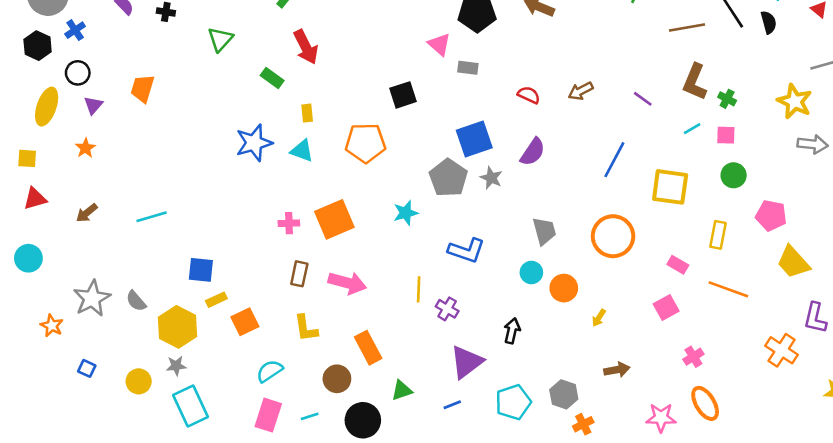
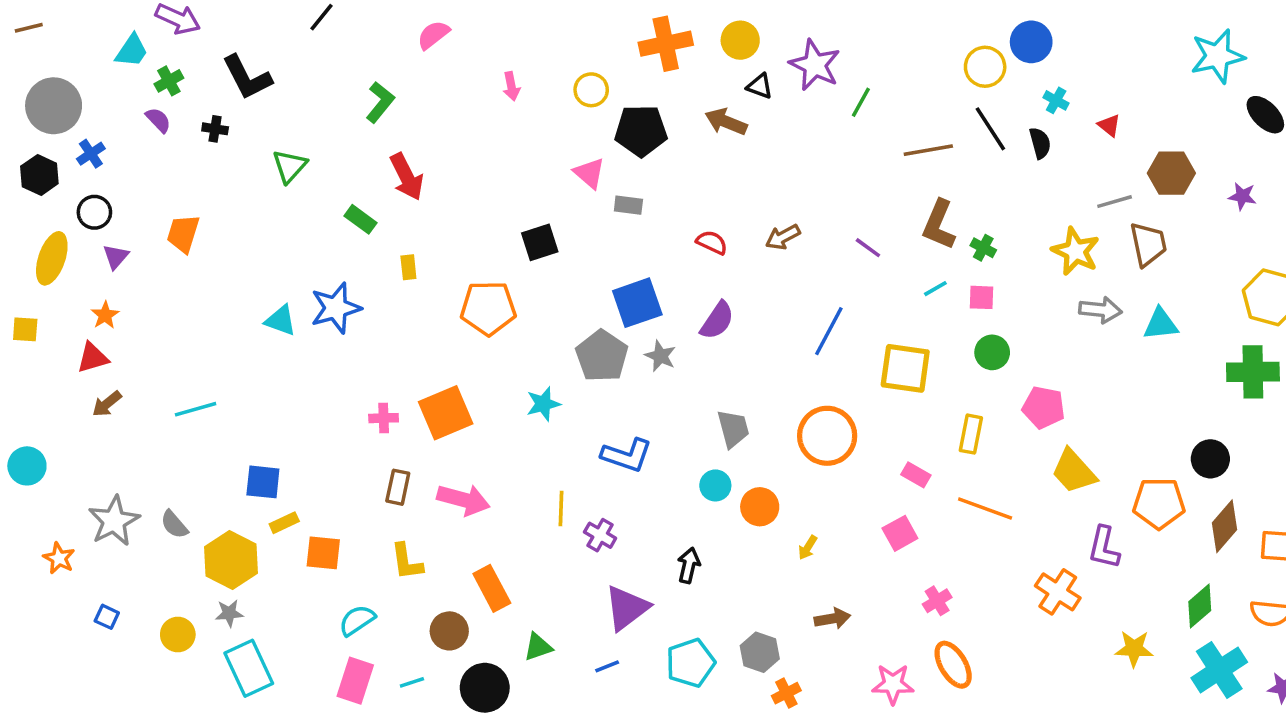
cyan triangle: (302, 151) -> (281, 320), moved
red triangle: (35, 199) -> (93, 358), moved
orange square: (245, 322) -> (323, 553), turned 32

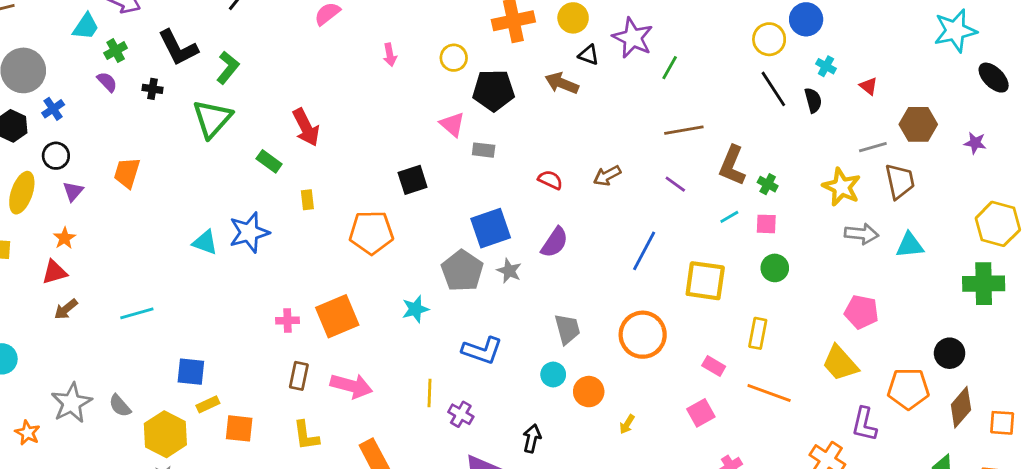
green L-shape: (380, 102) -> (228, 68), moved
brown line: (928, 150) -> (684, 130), moved
green triangle: (290, 166) -> (212, 119), size x1.4
pink pentagon: (1044, 407) -> (861, 312), moved

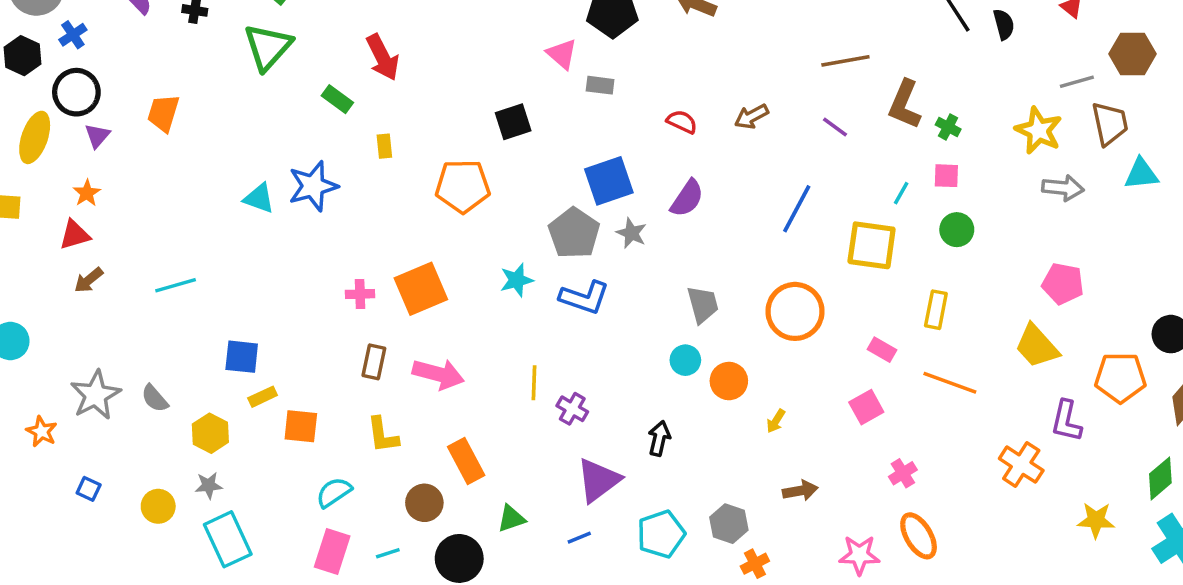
black circle: (56, 156) -> (76, 92), size x1.4
cyan line: (729, 217) -> (901, 193), moved, turned -30
cyan triangle: (910, 245) -> (1141, 174), moved
blue L-shape: (482, 350) -> (584, 297), moved
yellow hexagon: (165, 434) -> (210, 433), size x0.7

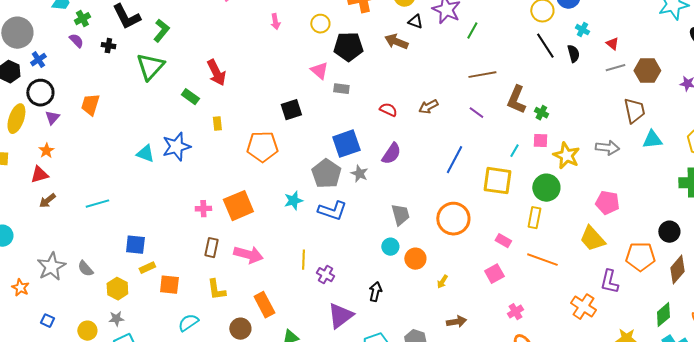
gray line: (1077, 82) -> (615, 68), moved
yellow star: (1039, 130) -> (566, 156), moved
green circle: (957, 230) -> (546, 188), moved, size x1.4

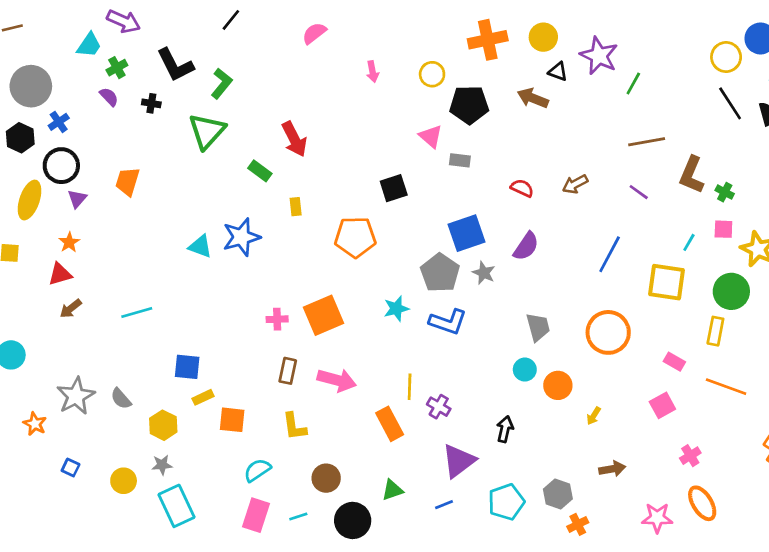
orange rectangle: (264, 305) -> (390, 424), moved

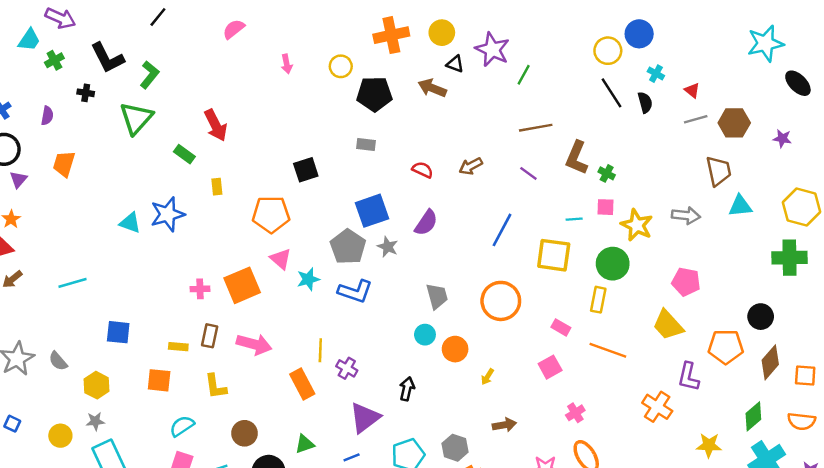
purple semicircle: (109, 97) -> (47, 116), moved, turned 54
pink triangle: (431, 136) -> (281, 259), moved
cyan line: (689, 242) -> (574, 219), turned 56
yellow rectangle: (203, 397) -> (178, 347), moved, turned 30

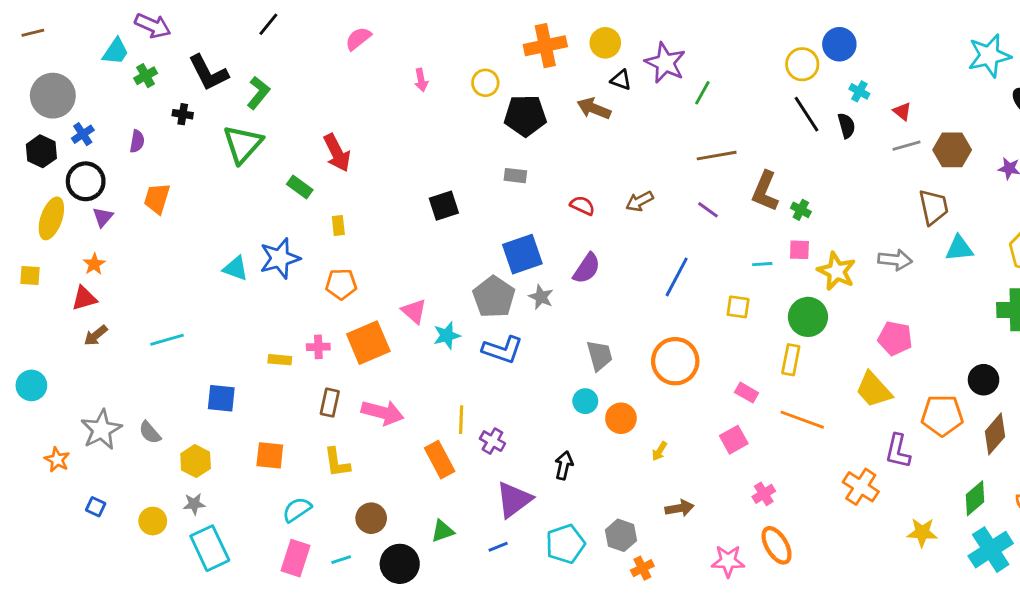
orange pentagon: (271, 214) -> (341, 284), moved, size x0.7
yellow square: (554, 255) -> (738, 307), size x0.6
yellow rectangle: (178, 347) -> (280, 360), moved

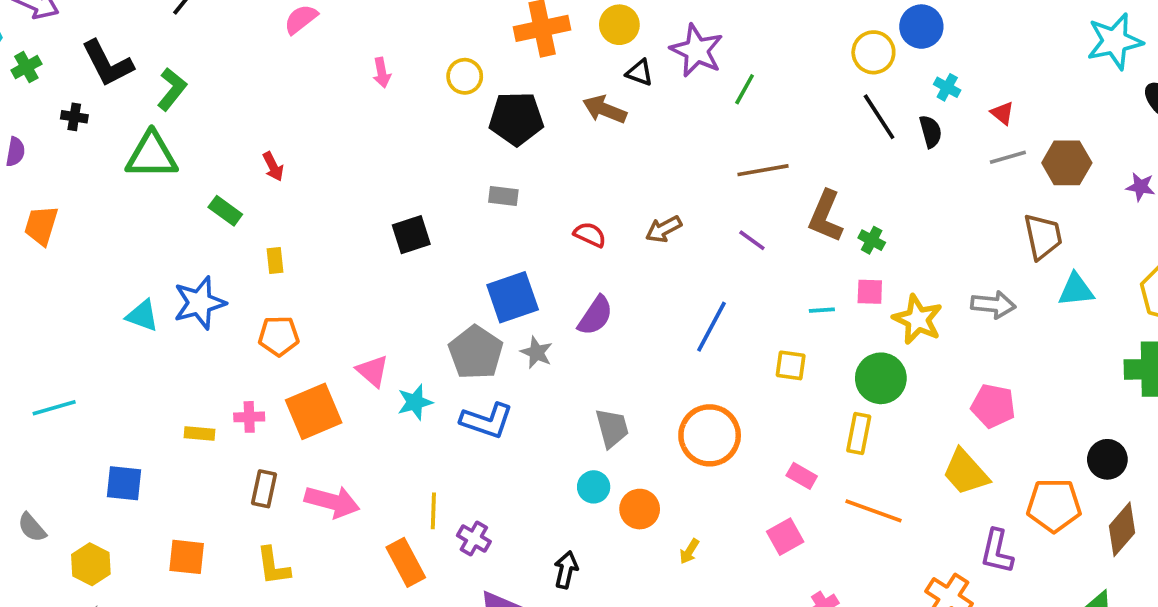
green triangle: (243, 144) -> (152, 155), turned 48
red arrow: (337, 153) -> (273, 167), size x0.6

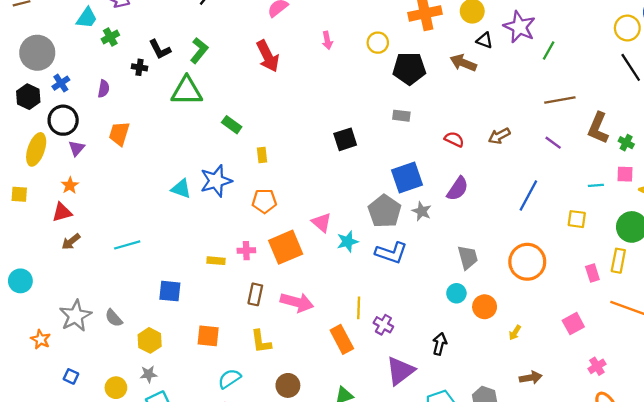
black L-shape: (107, 63) -> (160, 49), moved, size x0.7
red arrow: (273, 167) -> (268, 56), moved, size x1.8
pink rectangle: (802, 476) -> (592, 273), moved, turned 42

